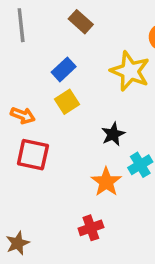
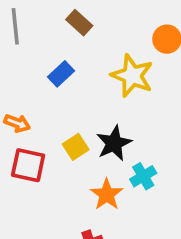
yellow square: (67, 102) -> (76, 147), moved
black star: (113, 134) -> (114, 143), size x1.4

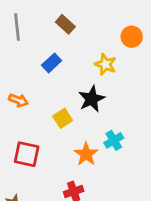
yellow star: (132, 76) -> (105, 64), size x0.7
black star: (114, 143) -> (92, 99), moved
red square: (28, 165) -> (27, 154), moved

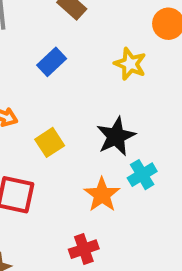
black star: (92, 99) -> (116, 136), moved
yellow square: (63, 118) -> (50, 142), moved

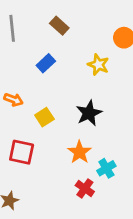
cyan cross: (142, 175) -> (106, 168), moved
red cross: (84, 249) -> (85, 188), moved, turned -36

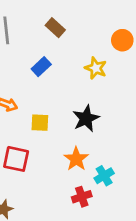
yellow square: (44, 117) -> (40, 123), turned 36
red cross: (85, 188) -> (82, 197), turned 36

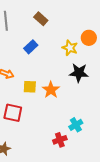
orange circle: (122, 40) -> (89, 38), moved
black star: (86, 118) -> (79, 73), moved, turned 30
orange star: (76, 159) -> (51, 90), moved

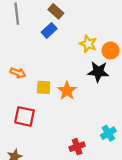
orange circle: (89, 38) -> (111, 51), moved
blue rectangle: (31, 47) -> (49, 30), moved
cyan cross: (76, 125) -> (108, 133), moved

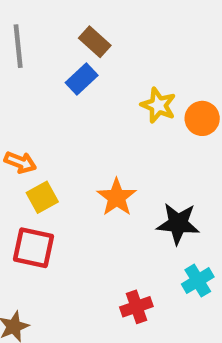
black star: (98, 72) -> (178, 224), moved
yellow square: (44, 87) -> (42, 197), moved, turned -32

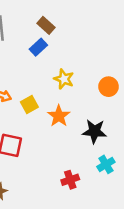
yellow star: (158, 105) -> (64, 79), moved
orange circle: (202, 118) -> (109, 87), moved
yellow square: (42, 197) -> (29, 104), moved

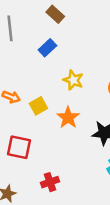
brown rectangle: (46, 25) -> (55, 14), moved
red cross: (70, 180) -> (50, 182), moved

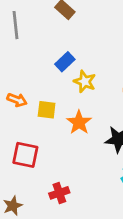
blue rectangle: (47, 48) -> (65, 62), moved
yellow square: (38, 106) -> (47, 110), turned 36

